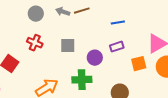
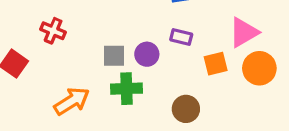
gray square: (68, 46) -> (114, 56), moved
purple rectangle: (117, 47) -> (181, 37), turned 32

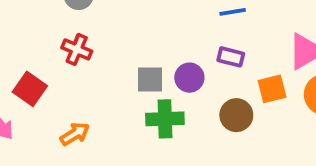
orange arrow: (72, 101) -> (75, 134), moved, size x0.7
brown circle: (186, 109) -> (236, 115), moved

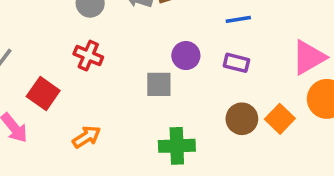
purple circle: (189, 78) -> (186, 56), moved
orange square: (272, 89) -> (280, 119), moved, turned -32
green cross: (165, 119) -> (177, 146), moved

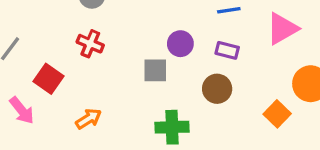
pink triangle: (309, 57) -> (282, 29), moved
brown circle: (242, 119) -> (217, 89), moved
orange square: (280, 119) -> (277, 114), moved

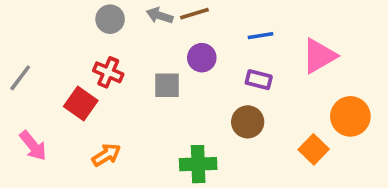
purple circle: (180, 44) -> (202, 58), moved
gray square: (155, 70) -> (167, 85), moved
red square: (48, 79) -> (81, 104), moved

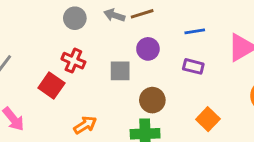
brown circle: (248, 122) -> (152, 100), moved
orange square: (314, 149) -> (208, 119), moved
orange arrow: (106, 155) -> (85, 125), moved

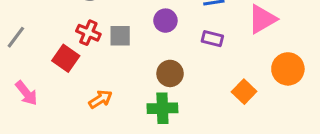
gray square: (120, 71) -> (120, 36), moved
orange square: (208, 119) -> (244, 92), moved

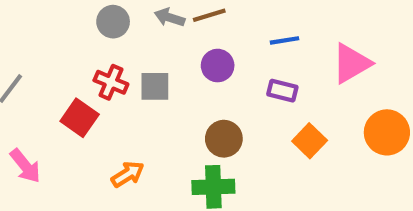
orange square: (244, 92) -> (310, 141), moved

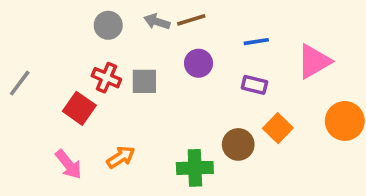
brown circle: (224, 139) -> (238, 144), moved
pink arrow: (25, 166) -> (68, 164), moved

